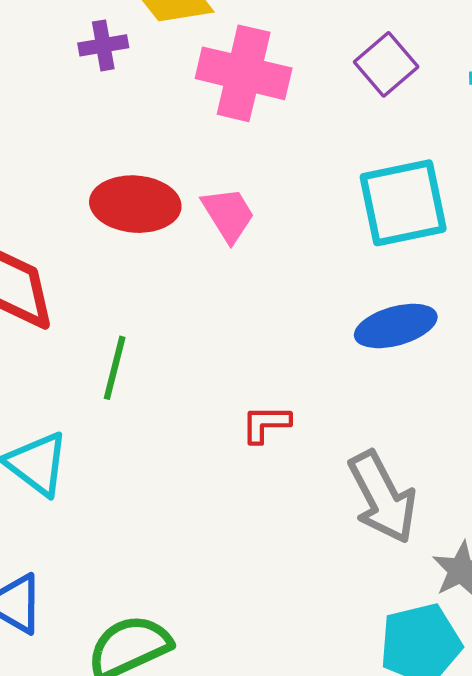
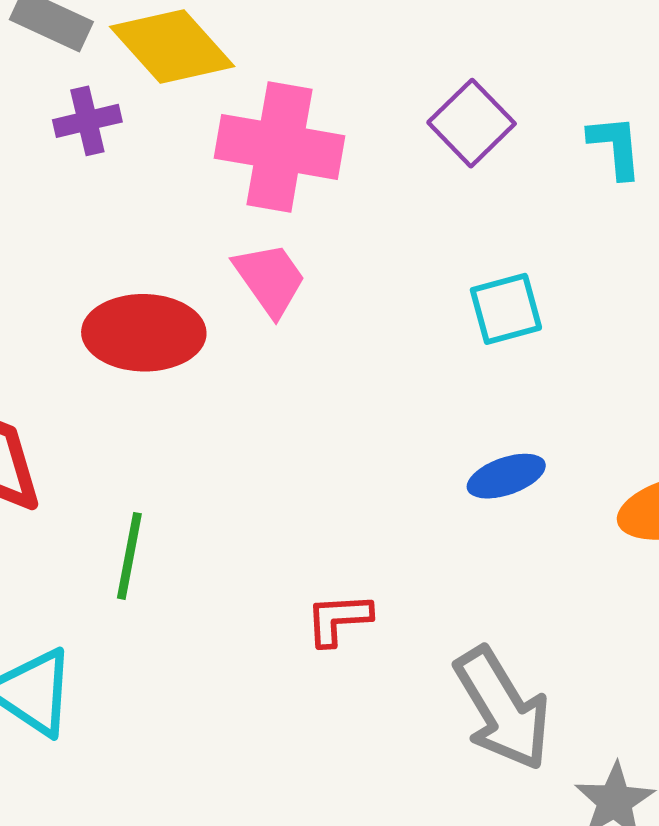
cyan square: (403, 203) -> (506, 309), size x0.6
pink trapezoid: (228, 214) -> (270, 279), moved
blue ellipse: (396, 326) -> (506, 476), size x0.7

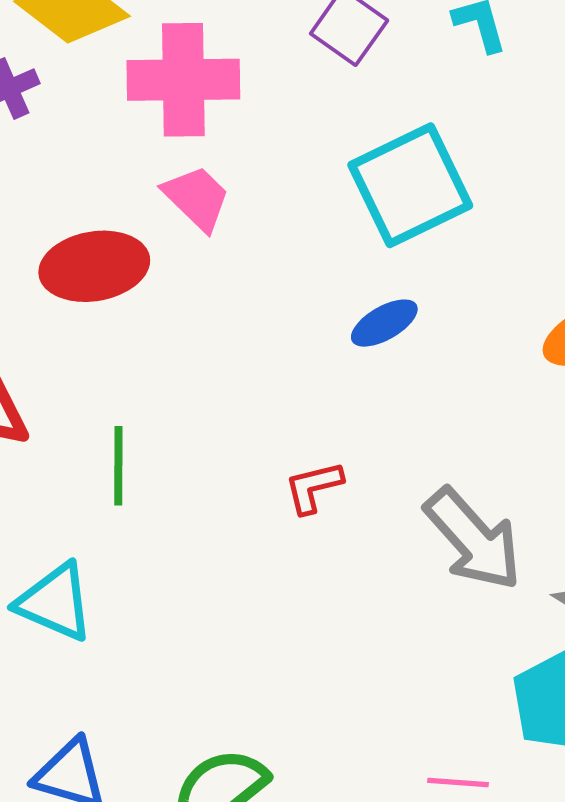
cyan square: (506, 309) -> (410, 185), size x1.8
blue ellipse: (506, 476) -> (384, 323), moved

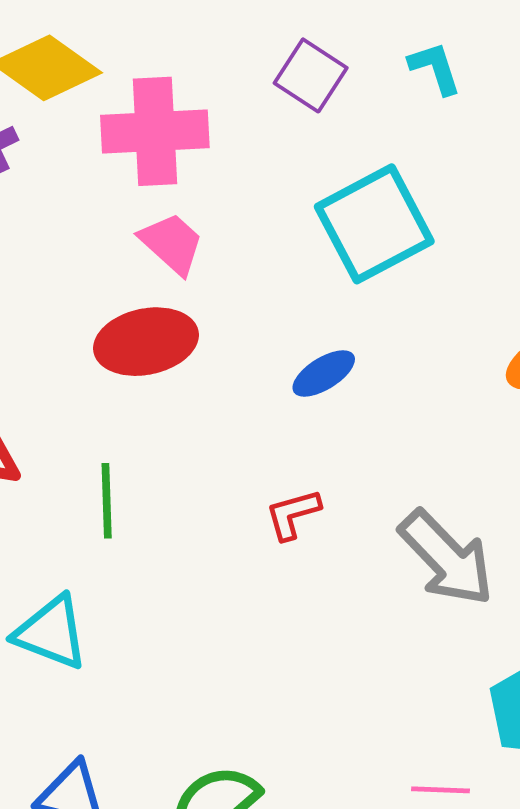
red ellipse: (94, 266) -> (146, 342), moved
blue ellipse: (384, 323) -> (324, 373), moved

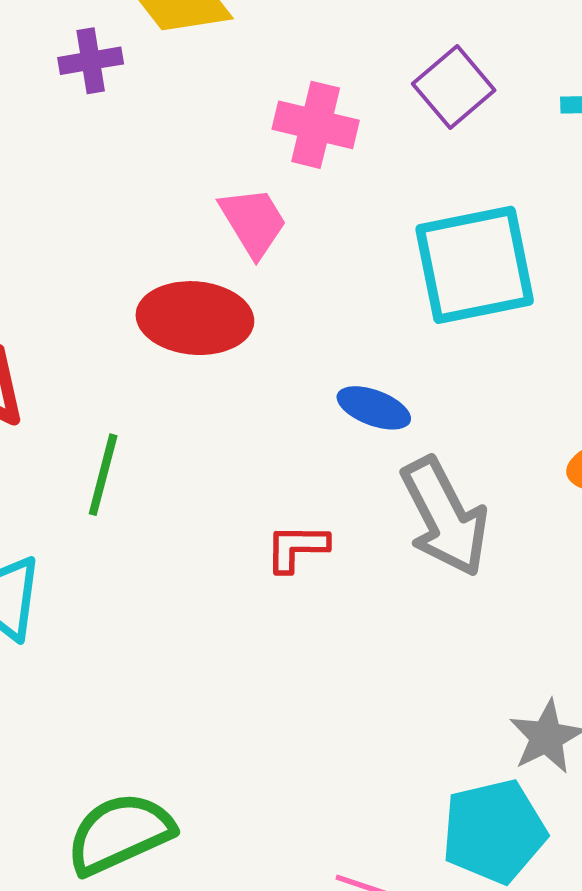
pink cross: (155, 131) -> (316, 125), moved, size x0.7
blue ellipse: (324, 373) -> (374, 408), turned 36
gray arrow: (446, 558) -> (445, 517), moved

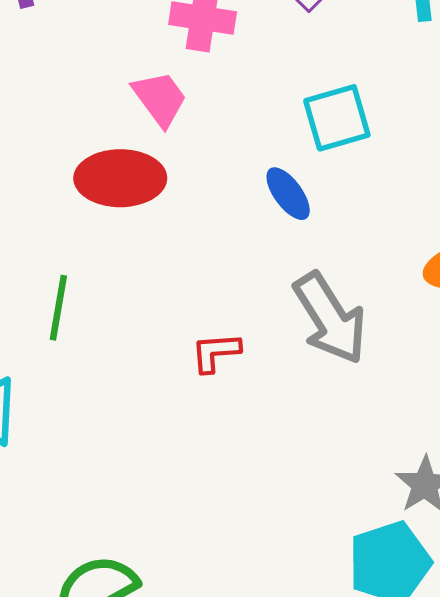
cyan square: (475, 265) -> (337, 118), size x0.7
blue ellipse: (374, 408) -> (288, 194), moved, turned 38

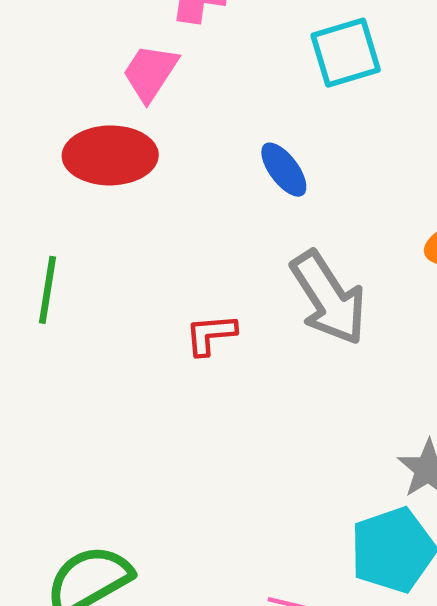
pink trapezoid: (160, 99) -> (150, 73), turned -110
cyan square: (337, 118) -> (346, 53), moved

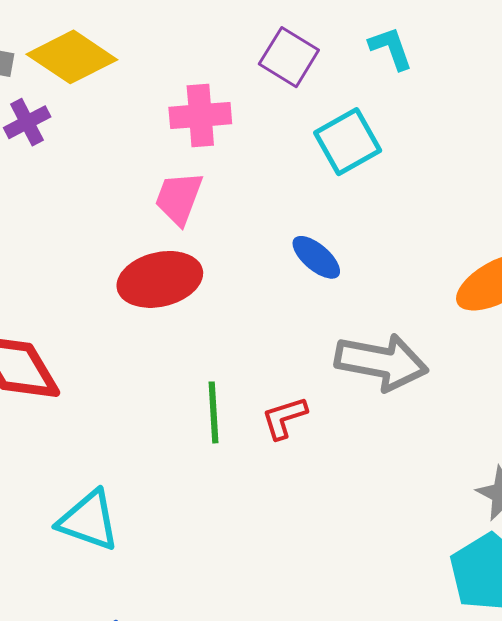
green line: (47, 290) -> (214, 412), moved
gray arrow: (329, 298) -> (381, 362), turned -34

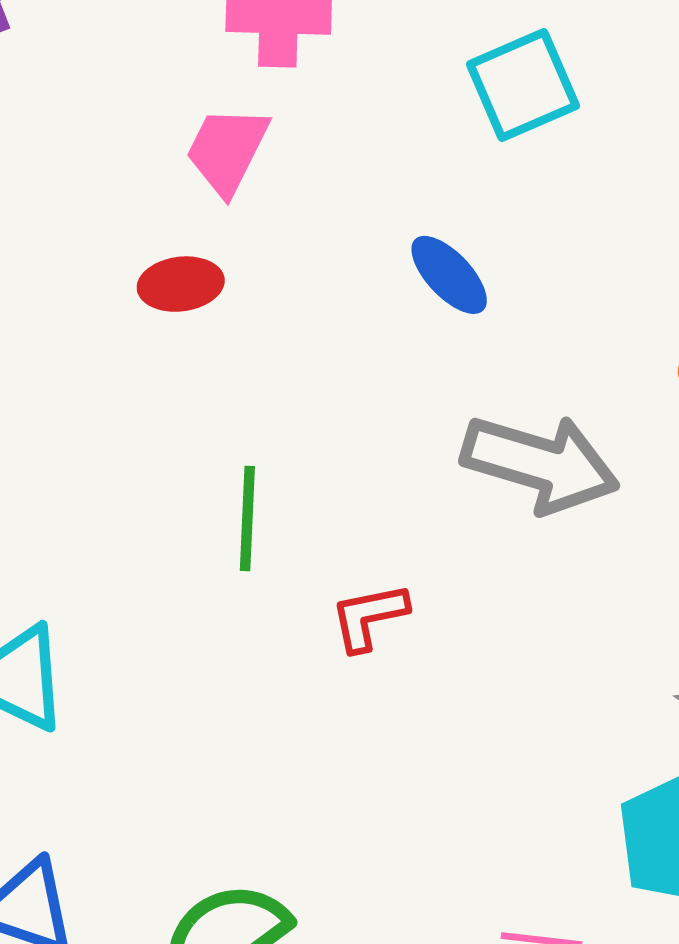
red ellipse: (160, 279) -> (181, 284), size x0.6
red L-shape: (284, 418) -> (369, 617), moved

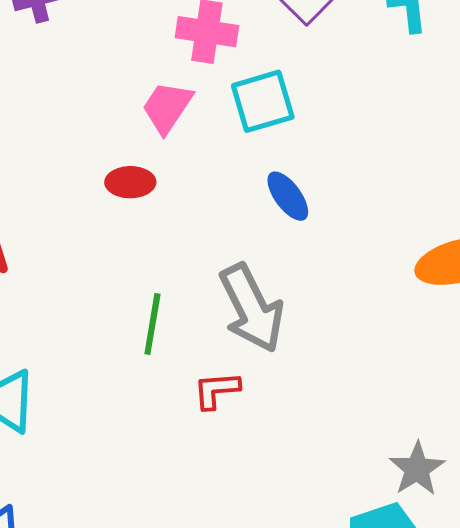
cyan square: (523, 85) -> (263, 101), moved
gray arrow: (540, 464) -> (252, 308), moved, turned 40

